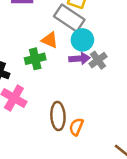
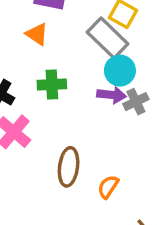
orange triangle: (50, 40) -> (37, 34), moved
orange semicircle: (76, 127) -> (108, 187), moved

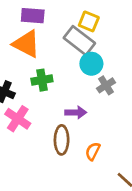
orange triangle: (37, 34) -> (26, 44), size x1.6
purple arrow: (111, 95) -> (76, 112), moved

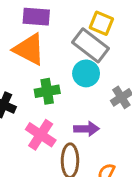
cyan circle: (91, 64) -> (86, 73), moved
pink cross: (18, 119) -> (41, 135), moved

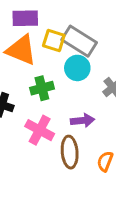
yellow square: (101, 23) -> (54, 41), moved

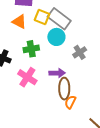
orange triangle: (21, 50) -> (19, 22), size x0.7
brown ellipse: (70, 152) -> (64, 89), moved

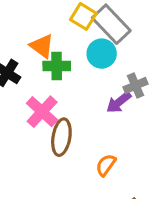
orange triangle: (19, 22) -> (42, 46), moved
purple arrow: (57, 73) -> (119, 102), moved, turned 133
brown ellipse: (64, 89) -> (61, 137), moved

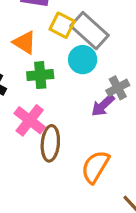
orange triangle: (42, 46) -> (25, 42), moved
orange semicircle: (106, 165) -> (95, 167), size x1.5

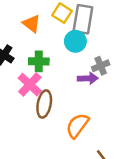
gray rectangle: (90, 31) -> (83, 19), turned 52
green cross: (40, 75) -> (39, 61), moved
purple arrow: (103, 105) -> (88, 78), turned -144

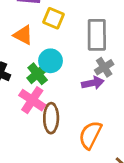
gray rectangle: (83, 19) -> (97, 35), moved
cyan circle: (75, 41) -> (50, 61), moved
green cross: (39, 61) -> (38, 74), turned -30

